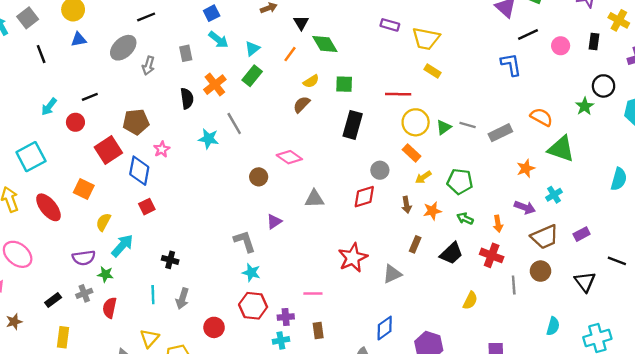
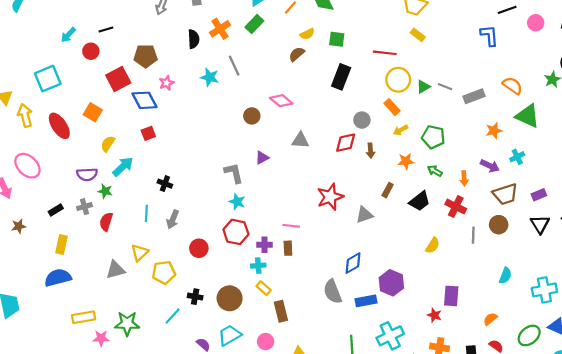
blue diamond: (139, 171) -> (144, 100), turned -44
brown arrow: (406, 205) -> (371, 151), moved
black triangle: (585, 282) -> (540, 224), moved
brown rectangle: (318, 330) -> (288, 248), moved

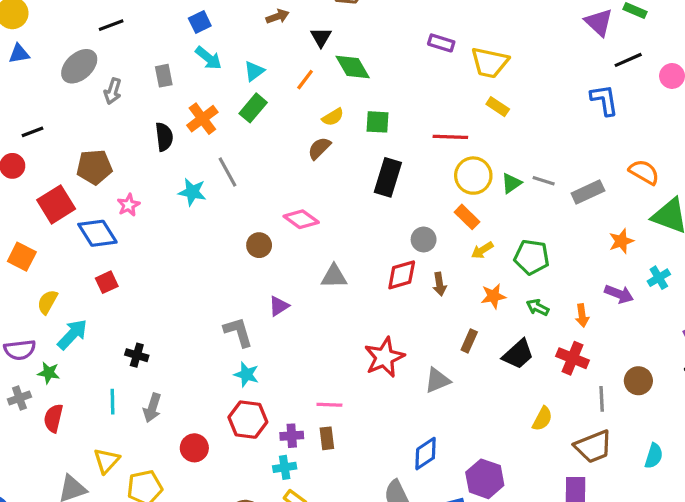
brown trapezoid: (505, 194) -> (593, 447), moved

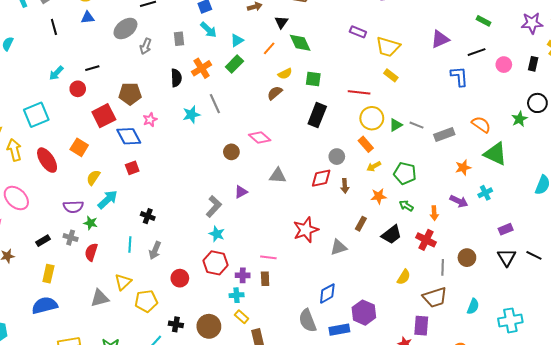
purple triangle: (599, 22) -> (440, 39), moved, turned 48
cyan star: (192, 192) -> (191, 115), turned -30
gray L-shape: (238, 332) -> (214, 206), turned 55
gray cross: (19, 398) -> (71, 238), turned 32

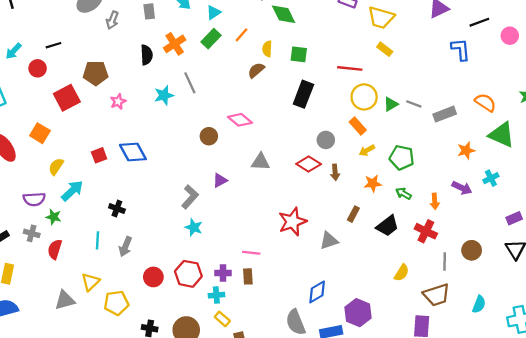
orange line: (269, 48) -> (242, 35), moved
yellow semicircle: (285, 74) -> (267, 49), turned 120
blue diamond: (129, 136) -> (133, 152), moved
red diamond: (321, 178) -> (309, 164), turned 45
red hexagon: (215, 263) -> (188, 274), moved

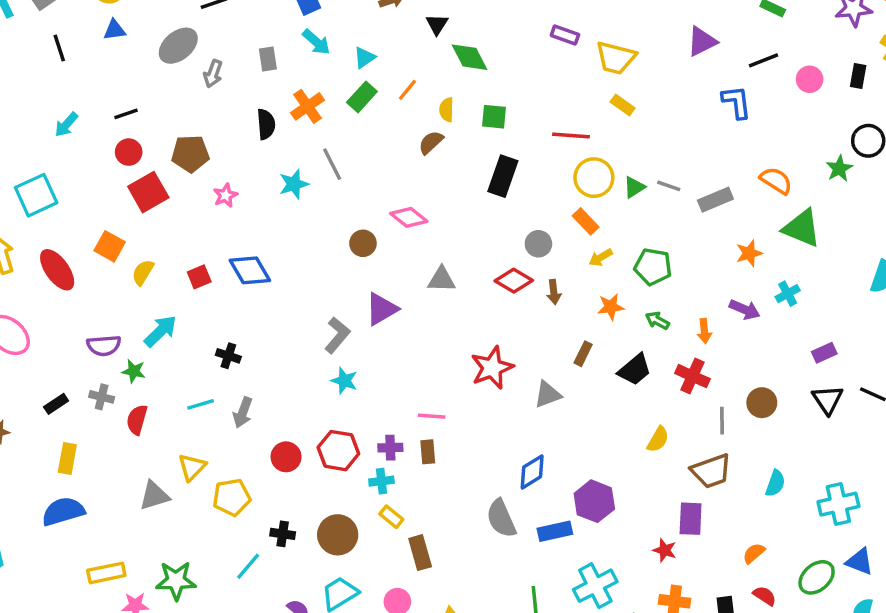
red circle: (38, 68) -> (129, 152), moved
yellow semicircle: (56, 167) -> (143, 272), moved
purple triangle: (220, 180) -> (382, 309), size x1.5
cyan line: (97, 240) -> (201, 404), turned 72

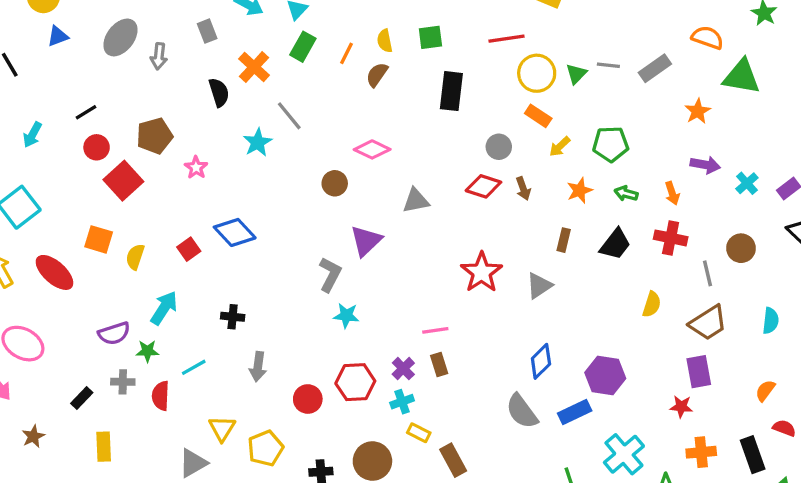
orange line: (407, 90) -> (347, 53), moved
cyan cross: (788, 294) -> (747, 183), moved
cyan line: (201, 404) -> (194, 367), moved
purple cross: (390, 448) -> (403, 369), turned -30

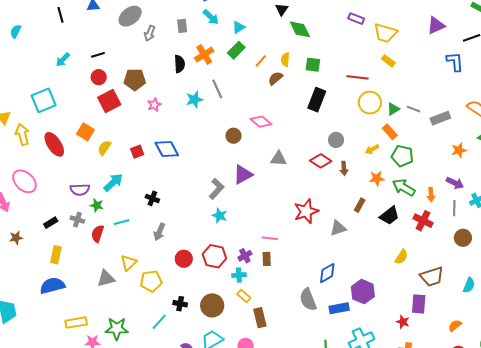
orange rectangle: (538, 116) -> (390, 132), moved
green arrow: (626, 193) -> (404, 187), size x1.6
gray line: (708, 273) -> (454, 208), moved

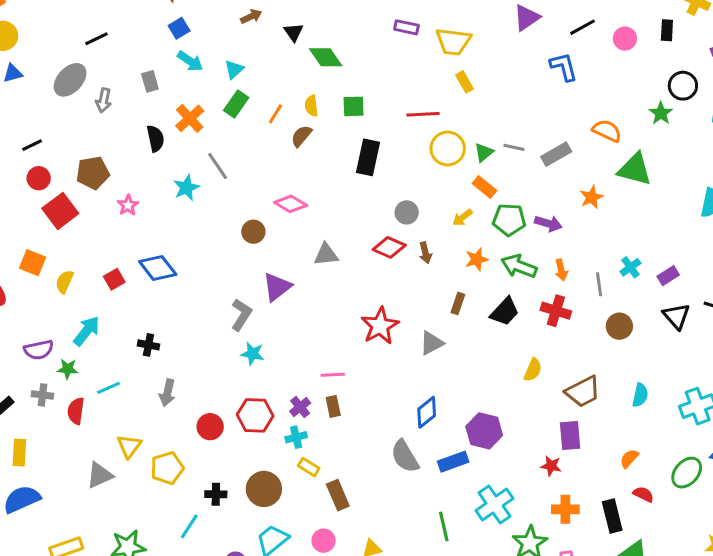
yellow rectangle: (388, 61) -> (465, 82), turned 32
purple arrow: (455, 183) -> (548, 224), moved

